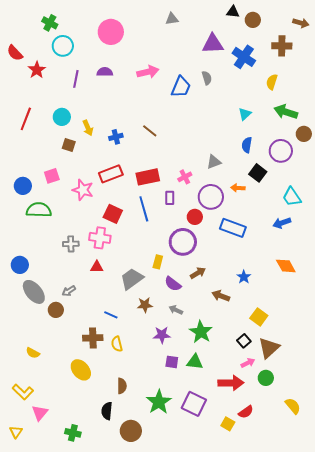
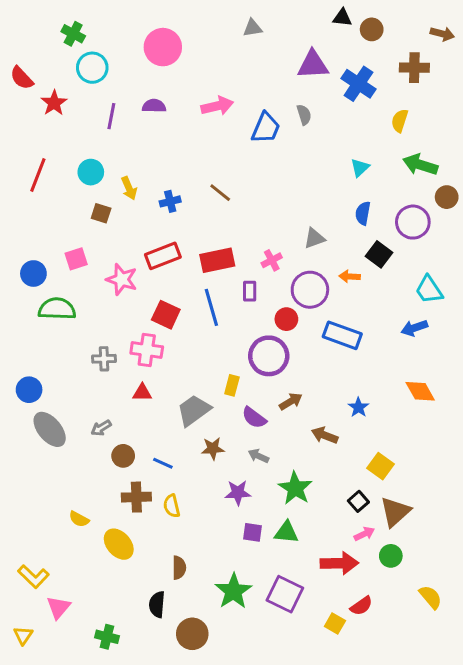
brown circle: (56, 310) -> (123, 456), moved
yellow semicircle: (33, 353) -> (79, 519), moved

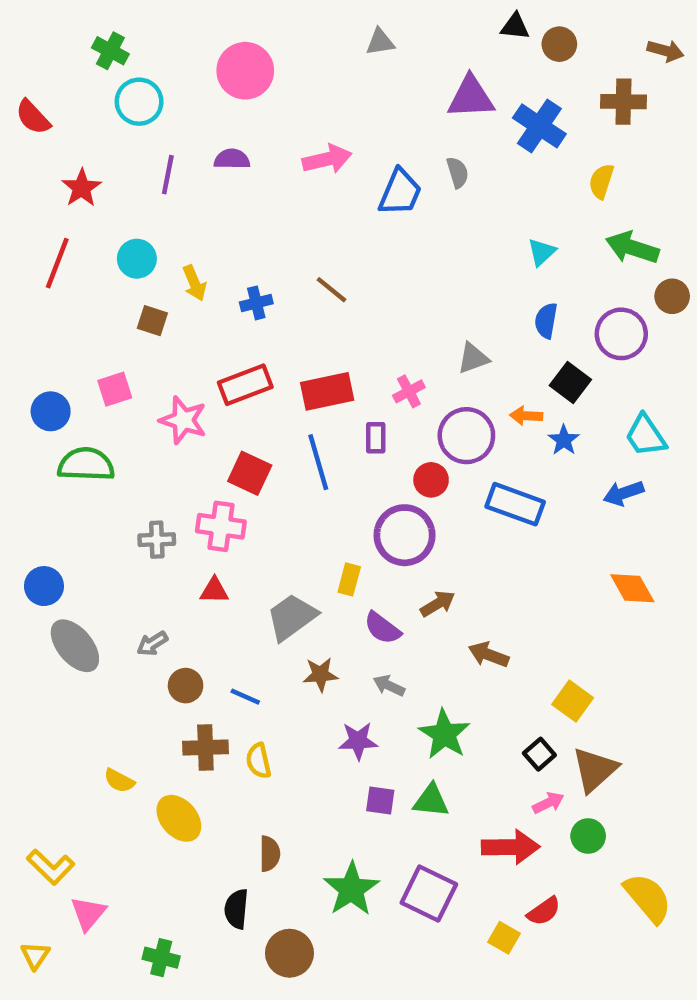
red star: (54, 103) -> (82, 188), moved
blue star: (358, 407) -> (564, 440), moved
yellow semicircle: (431, 597) -> (648, 898), size x1.4

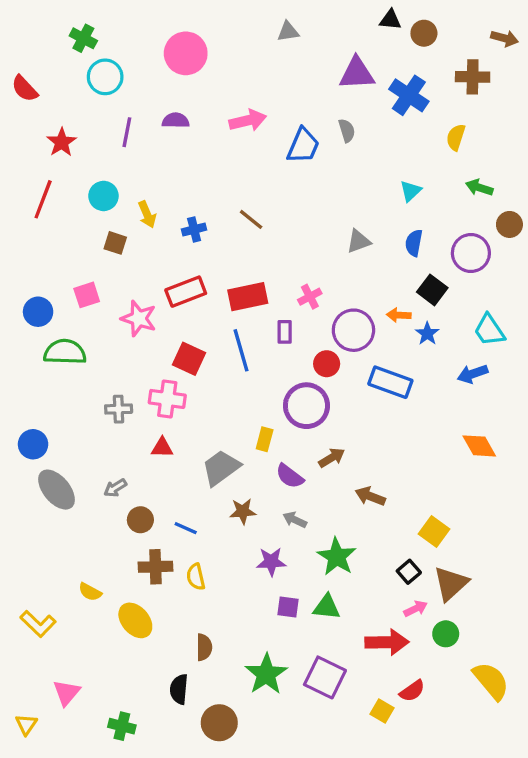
green arrow: (632, 248) -> (479, 188), size x0.7
gray triangle: (473, 358) -> (358, 241), moved
yellow L-shape: (51, 867) -> (38, 624), moved

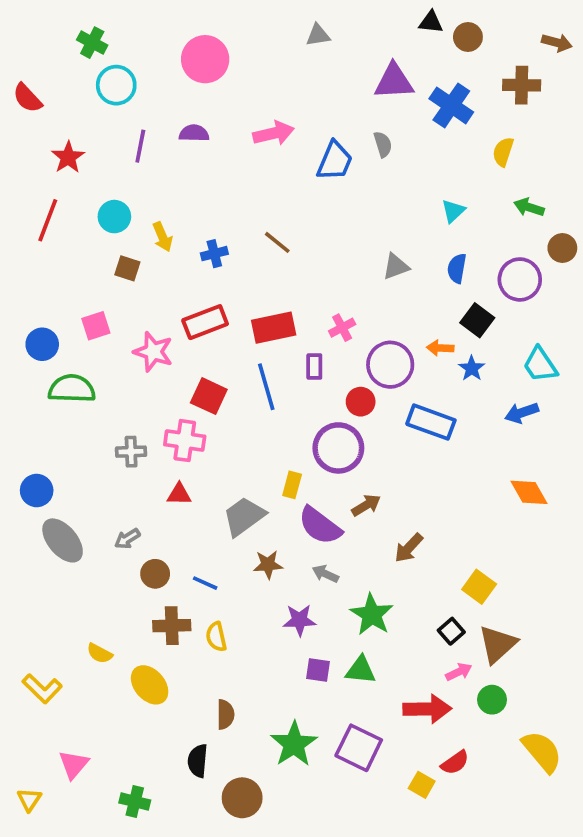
purple semicircle: (290, 476) -> (320, 526), size x1.4
brown arrow: (370, 496) -> (409, 548), turned -68

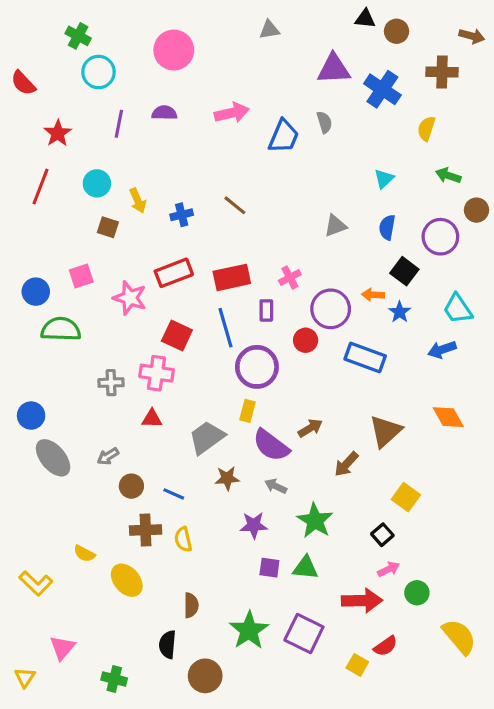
purple circle: (338, 448) -> (257, 367), moved
brown triangle: (498, 644) -> (386, 431), moved

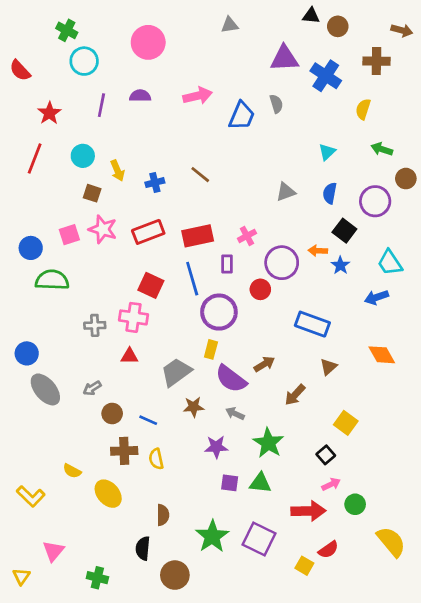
pink star: (130, 298) -> (103, 229), moved
blue rectangle: (365, 357) -> (312, 324), moved
brown triangle: (386, 431) -> (328, 367), size x0.6

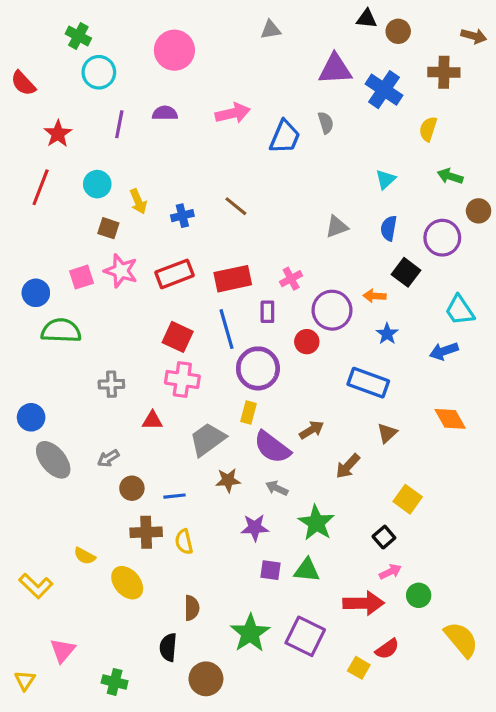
blue star: (340, 265) -> (387, 334), moved
pink cross: (133, 317) -> (182, 379), moved
blue line: (148, 420) -> (174, 496), turned -30

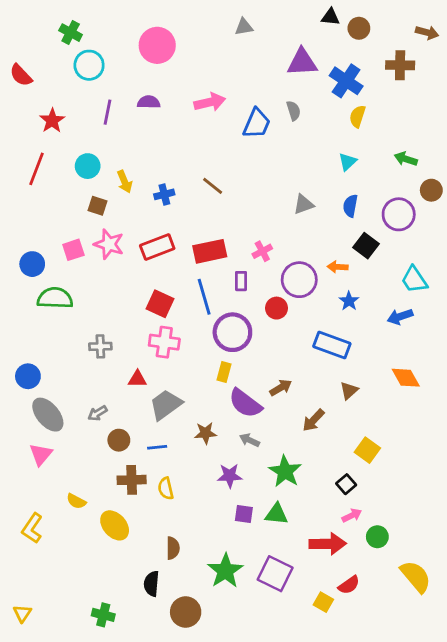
yellow semicircle: (428, 129) -> (357, 116), moved
gray trapezoid: (208, 439) -> (166, 405), moved
yellow L-shape: (36, 586) -> (32, 528), turned 80
pink triangle: (63, 650) -> (41, 454), moved

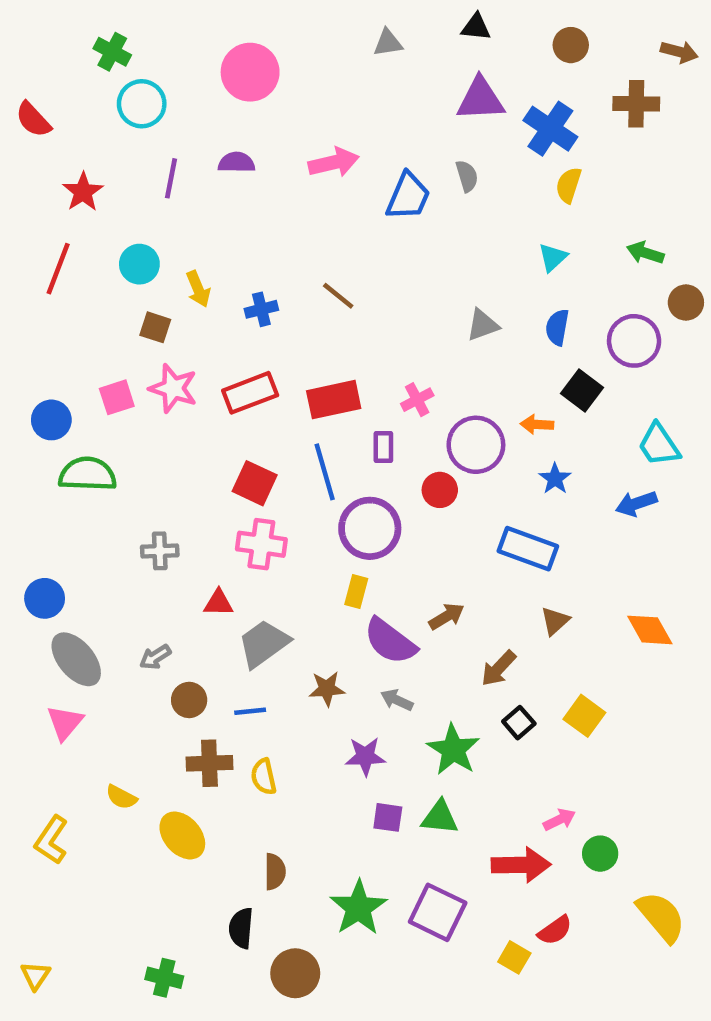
black triangle: (330, 17) -> (476, 27), moved
orange diamond: (406, 378) -> (650, 630), moved
black square: (346, 484) -> (519, 723), moved

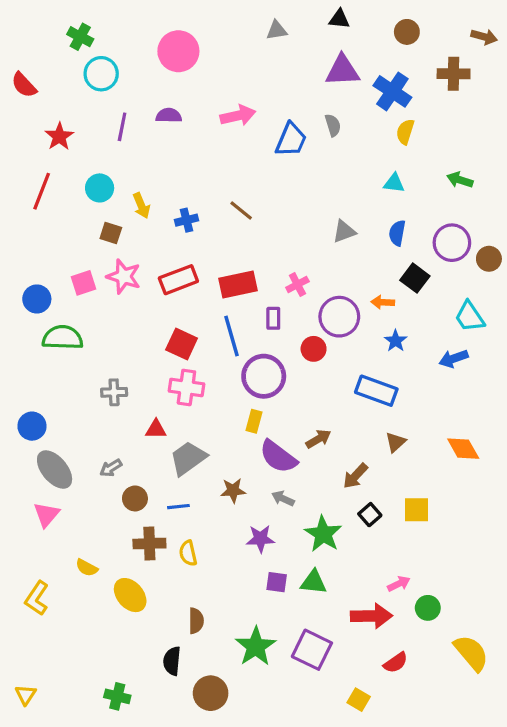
cyan triangle: (553, 257) -> (394, 183), turned 50
brown circle: (686, 303) -> (489, 259), moved
yellow square: (584, 716) -> (417, 510), turned -36
yellow square: (514, 957) -> (359, 700), moved

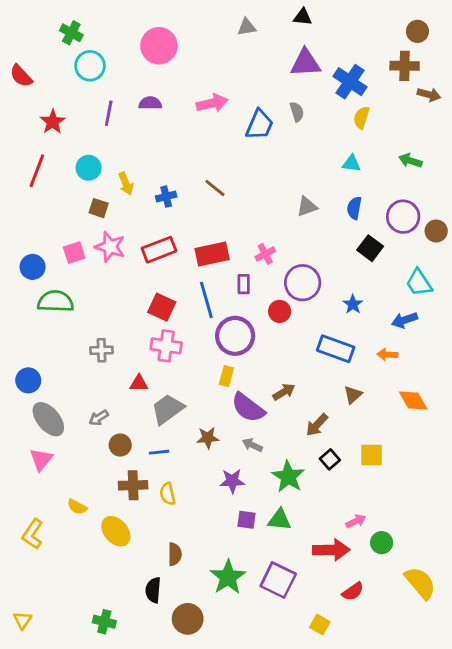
brown circle: (407, 32) -> (417, 31), moved
brown arrow: (484, 37) -> (429, 95), moved
orange arrow: (383, 302) -> (387, 355), moved

